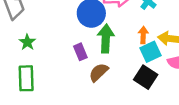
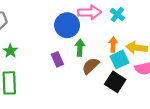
green arrow: (106, 39) -> (80, 48), size x0.7
brown semicircle: (99, 72) -> (91, 66), moved

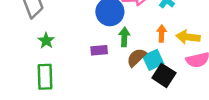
purple rectangle: (57, 59) -> (99, 50), turned -72
cyan square: (119, 59) -> (153, 60), moved

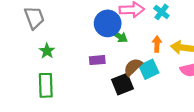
green arrow: (124, 37) -> (119, 36), moved, turned 120
black square: (164, 75) -> (123, 84), moved, turned 35

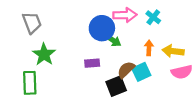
green star: (47, 51) -> (44, 54), size x1.5
green rectangle: (46, 85) -> (30, 83), moved

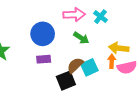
blue circle: (102, 28) -> (43, 34), moved
green arrow: (113, 40) -> (81, 38), moved
orange arrow: (149, 48) -> (112, 61), moved

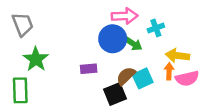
cyan cross: (100, 17) -> (156, 28), moved, turned 32
blue circle: (43, 34) -> (113, 39), moved

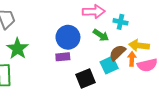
cyan cross: (156, 28) -> (120, 22), turned 32
blue circle: (113, 39) -> (68, 37), moved
brown semicircle: (126, 76) -> (117, 53), moved

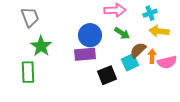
cyan cross: (120, 22) -> (150, 13), moved, turned -32
yellow arrow: (139, 45) -> (159, 31), moved
purple rectangle: (63, 57) -> (85, 54), size x1.5

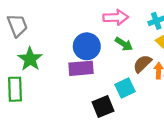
cyan square: (130, 62) -> (125, 88), moved
black square: (107, 75) -> (103, 107), moved

